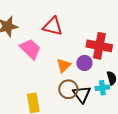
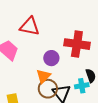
purple circle: (84, 63) -> (51, 58), moved
orange triangle: (64, 66) -> (43, 76), moved

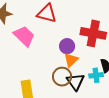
orange triangle: (43, 76) -> (71, 60), moved

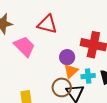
cyan cross: (96, 75) -> (88, 76), moved

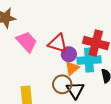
red triangle: (47, 24) -> (58, 43), moved
cyan cross: (88, 76) -> (89, 60), moved, size x1.6

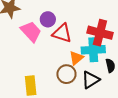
purple circle: (69, 54) -> (48, 19), moved
black triangle: (75, 90) -> (91, 80), moved, turned 30

